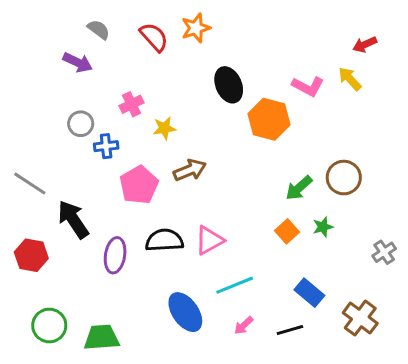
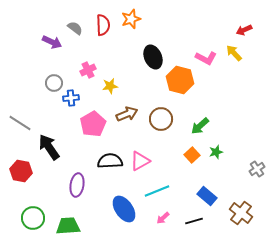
gray semicircle: (99, 30) -> (75, 28), moved
red semicircle: (154, 37) -> (103, 25), turned 40
brown circle: (344, 178) -> (161, 119), moved
purple ellipse: (115, 255) -> (77, 185), moved

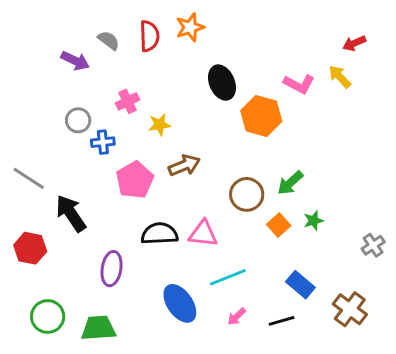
brown circle: (161, 119) -> (247, 194), moved
pink triangle: (140, 161) -> (203, 234), turned 35

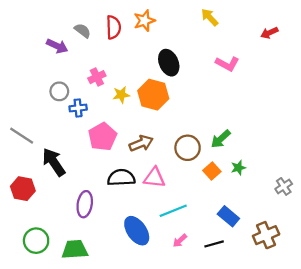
yellow arrow: (340, 77) -> (210, 17), moved
orange hexagon: (261, 116) -> (153, 95), moved
brown arrow: (184, 165) -> (141, 143), moved
brown cross: (350, 309) -> (266, 235), turned 30

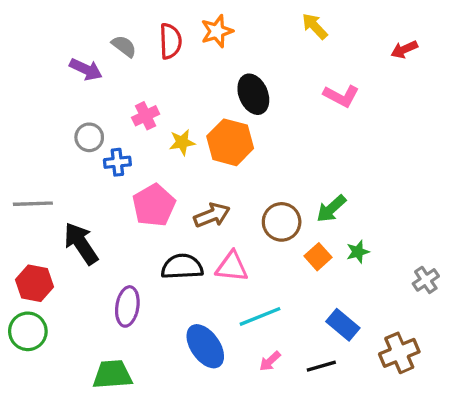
gray line: (22, 136) -> (33, 204), turned -35
green circle: (36, 241) -> (28, 331), moved

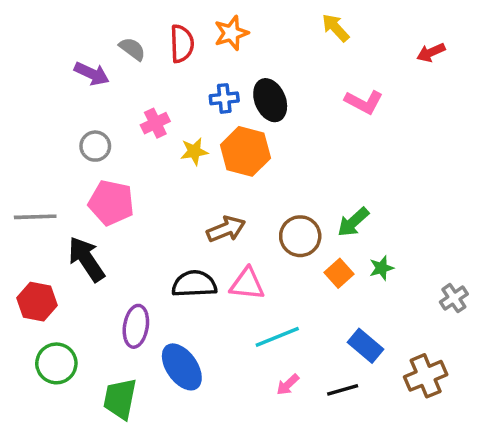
blue cross: (117, 162) -> (224, 98), moved
pink pentagon: (154, 205) -> (111, 203), moved, turned -30
green circle: (28, 331) -> (56, 363), moved
blue ellipse: (205, 346) -> (182, 367), moved
green trapezoid: (112, 374) -> (120, 399), turned -75

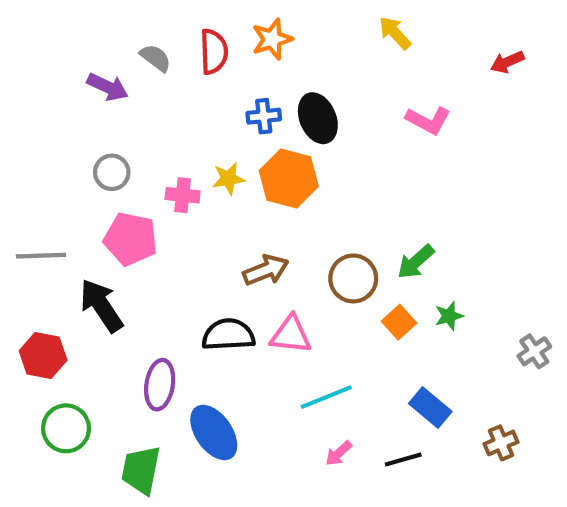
pink cross: (155, 123) -> (183, 195), moved, turned 32
brown cross: (426, 376) -> (501, 443), size x0.7

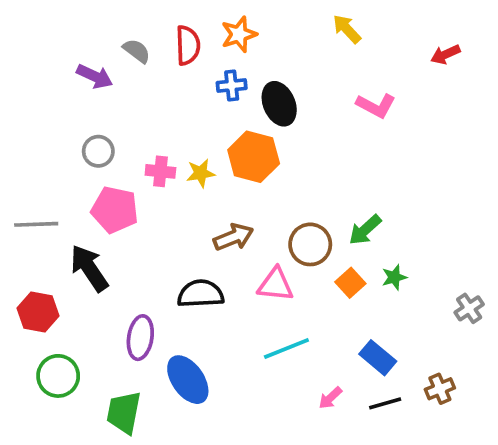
blue cross: (264, 116) -> (232, 85), moved
yellow star: (228, 179) -> (201, 173), moved
pink triangle: (291, 335) -> (275, 285), moved
pink arrow: (339, 453) -> (330, 398), moved
black line: (403, 460) -> (385, 403), moved

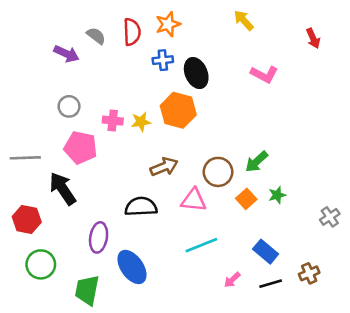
red arrow: (445, 54) -> (313, 38), turned -90

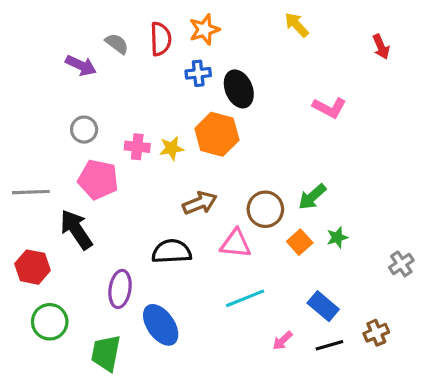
pink L-shape: (264, 74) -> (329, 108), moved

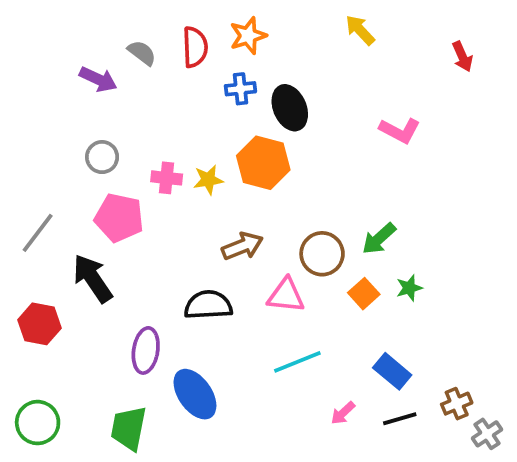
gray line: (31, 192) -> (38, 233), turned -51
gray cross: (401, 264) -> (487, 434), moved
green circle: (50, 322) -> (38, 423), moved

